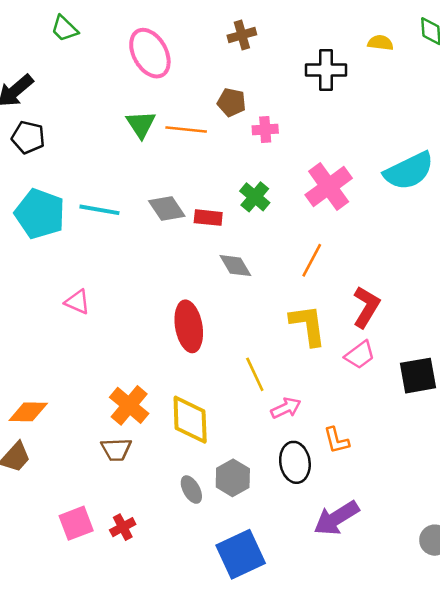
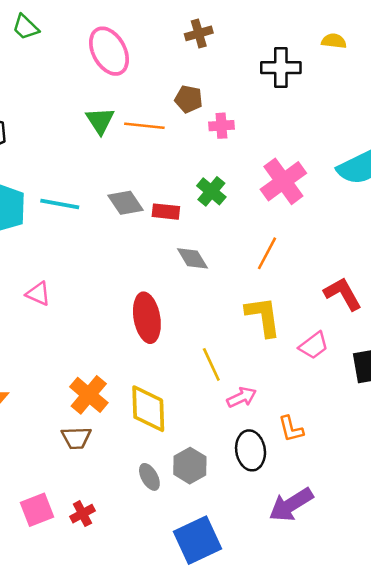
red L-shape: (366, 307) -> (343, 294), moved, turned -60

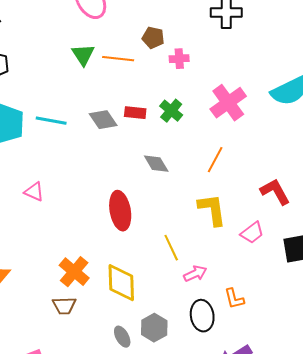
red rectangle: (166, 212) -> (135, 113), moved

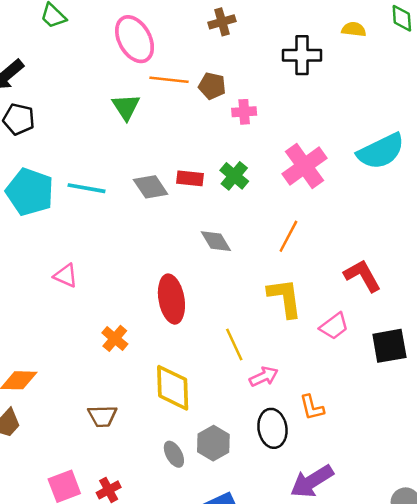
orange line: (118, 59) -> (169, 80), moved
orange cross: (74, 272) -> (115, 338), moved, size x0.7

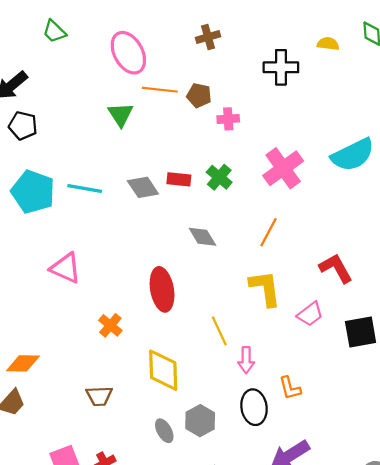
pink triangle: (66, 276) -> (66, 268), size x1.4
pink arrow: (264, 377) -> (246, 360), turned 115

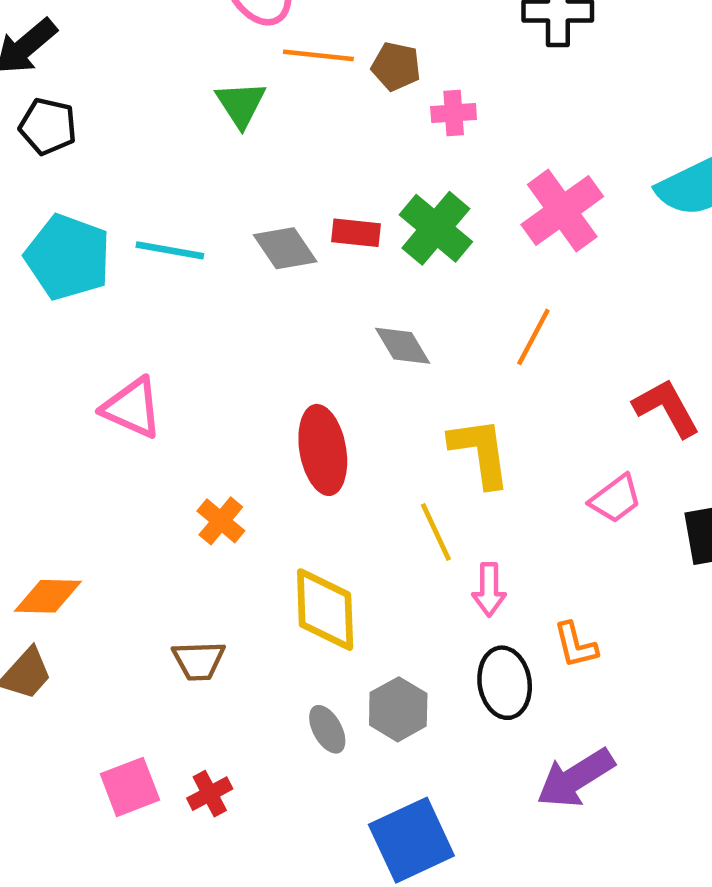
green cross: (219, 177) -> (436, 228), size x1.4
yellow L-shape: (265, 288) -> (480, 452), moved

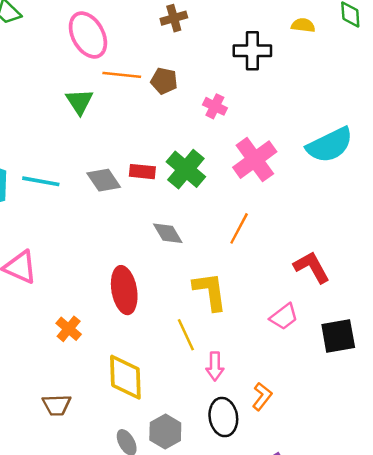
pink cross: (454, 113) -> (215, 106), moved, turned 30
orange L-shape: (576, 645) -> (262, 396), turned -128

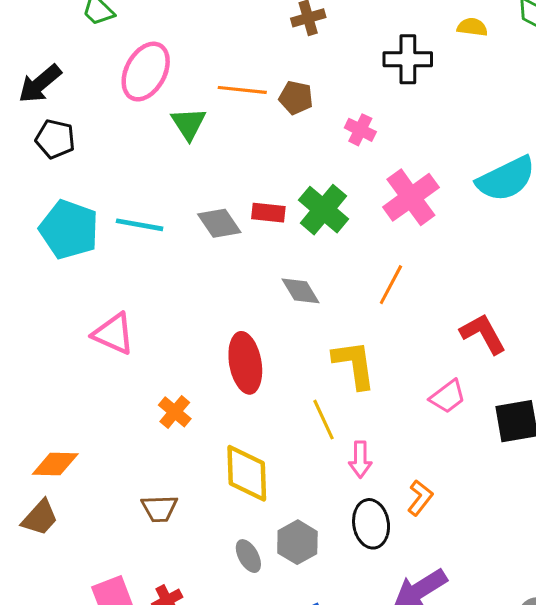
pink ellipse: (88, 35) -> (146, 72), moved, turned 57

